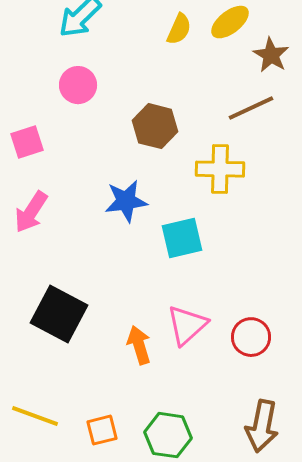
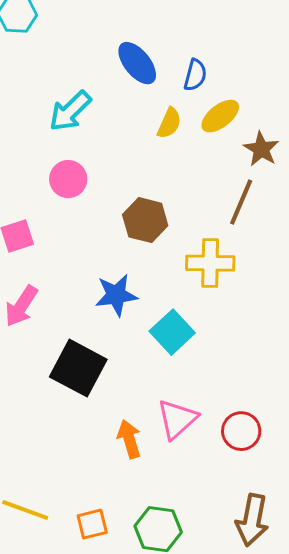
brown line: (251, 108) -> (241, 202), turned -42
cyan square: (182, 238) -> (172, 332), turned -30
black square: (59, 314) -> (78, 368), moved

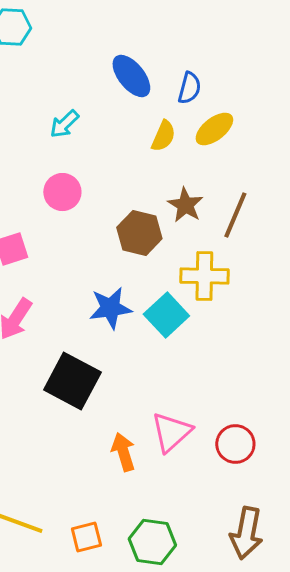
cyan arrow: (70, 111) -> (64, 124), size x0.7
brown star: (261, 149) -> (185, 205), moved
cyan square: (172, 332) -> (166, 315), moved

